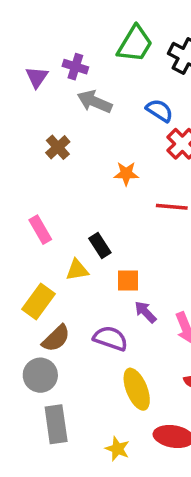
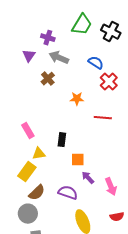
purple triangle: (37, 77) -> (29, 56), moved
brown cross: (58, 147) -> (48, 79), moved
black rectangle: (100, 245) -> (62, 140), turned 40
yellow triangle: (77, 270) -> (39, 154), moved

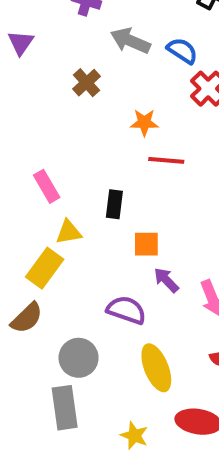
purple triangle: (29, 56) -> (21, 43), moved
gray arrow: (59, 58) -> (130, 41), moved
red line: (103, 118) -> (166, 160), moved
brown semicircle: (37, 193) -> (27, 318), moved
gray circle: (28, 214) -> (79, 358), moved

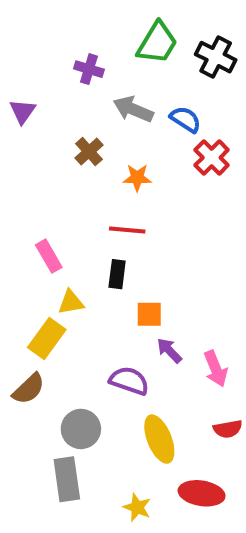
orange star: (144, 123) -> (137, 178), moved
red line: (166, 160) -> (127, 230), moved

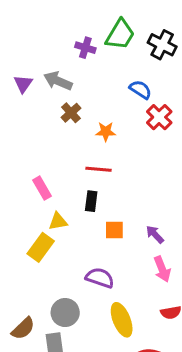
purple cross: (89, 69) -> (85, 48), moved
gray arrow: (133, 109) -> (58, 81), moved
purple arrow: (169, 351) -> (155, 234), moved
brown semicircle: (29, 389) -> (23, 328), moved

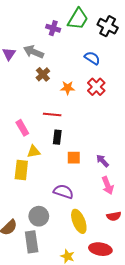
red cross: (159, 117) -> (96, 87), moved
red line: (98, 169) -> (52, 114), moved
yellow rectangle: (41, 247) -> (21, 170), turned -30

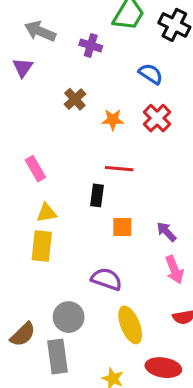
purple cross: (53, 28) -> (91, 45), moved
gray arrow: (34, 52) -> (40, 31), moved
red line: (52, 114) -> (119, 169), moved
pink rectangle: (22, 128) -> (35, 169), moved
yellow triangle: (34, 151) -> (46, 213), moved

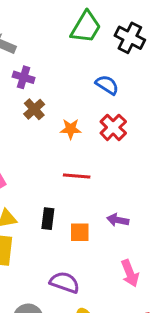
purple cross: (91, 45) -> (24, 77), moved
black rectangle: (97, 195) -> (48, 219), moved
purple arrow: (166, 232) -> (118, 220), moved, turned -35

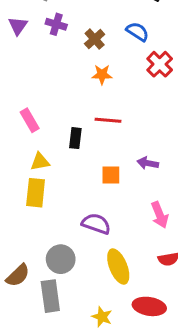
brown cross: (34, 109) -> (95, 39), moved
red cross: (113, 127) -> (160, 64), moved
black rectangle: (48, 219) -> (75, 138), moved

